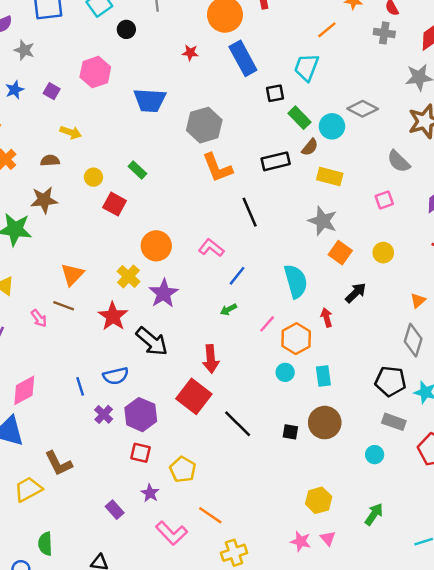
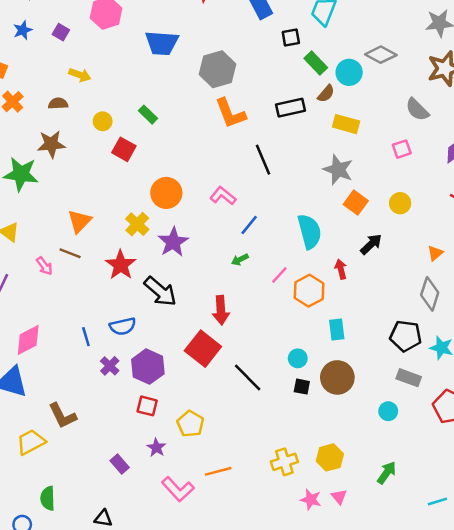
cyan circle: (285, 372) -> (298, 358), moved
orange line: (210, 515) -> (218, 471), turned -50
yellow cross: (234, 553) -> (284, 462), moved

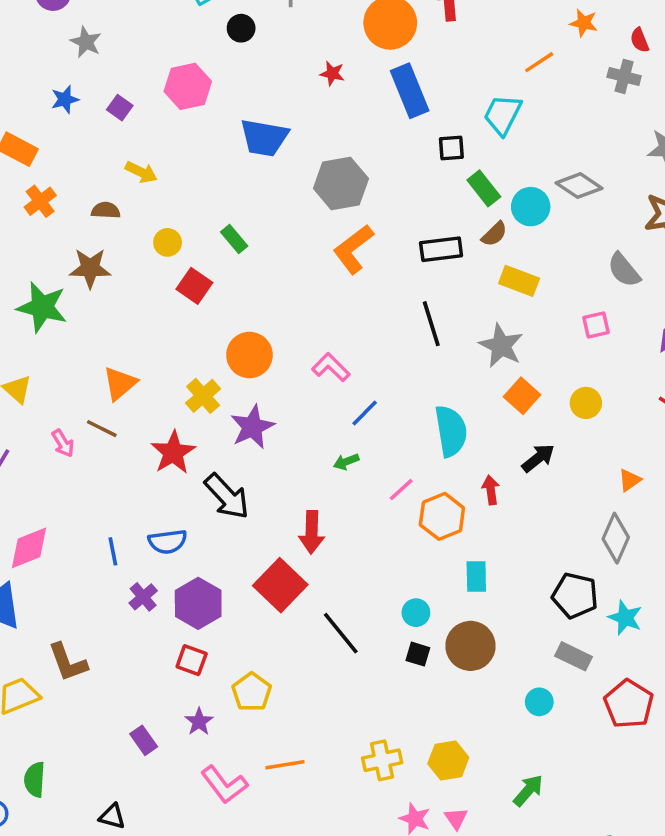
orange L-shape: (230, 113) -> (353, 249), turned 68
black line: (263, 160) -> (431, 324), moved

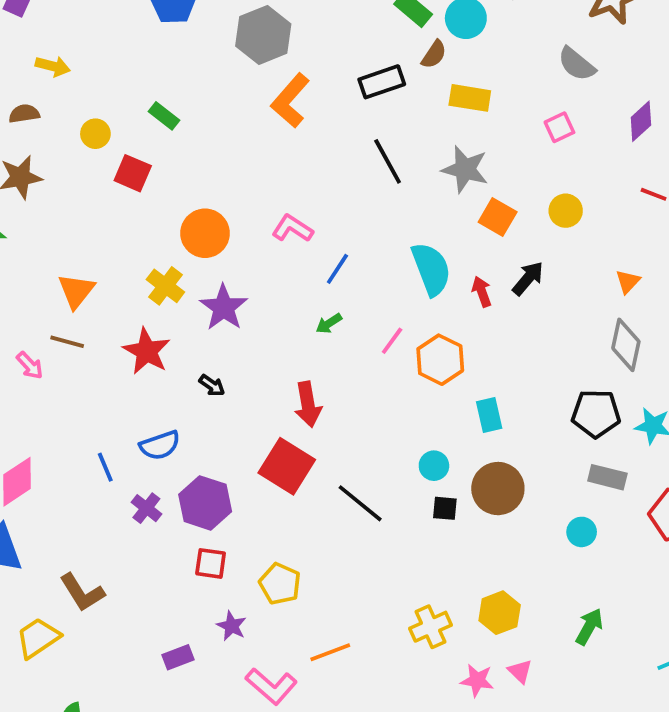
red arrow: (491, 490) -> (482, 292), moved
black arrow: (227, 496) -> (212, 385), size x0.5
purple rectangle: (144, 740) -> (178, 657), turned -64

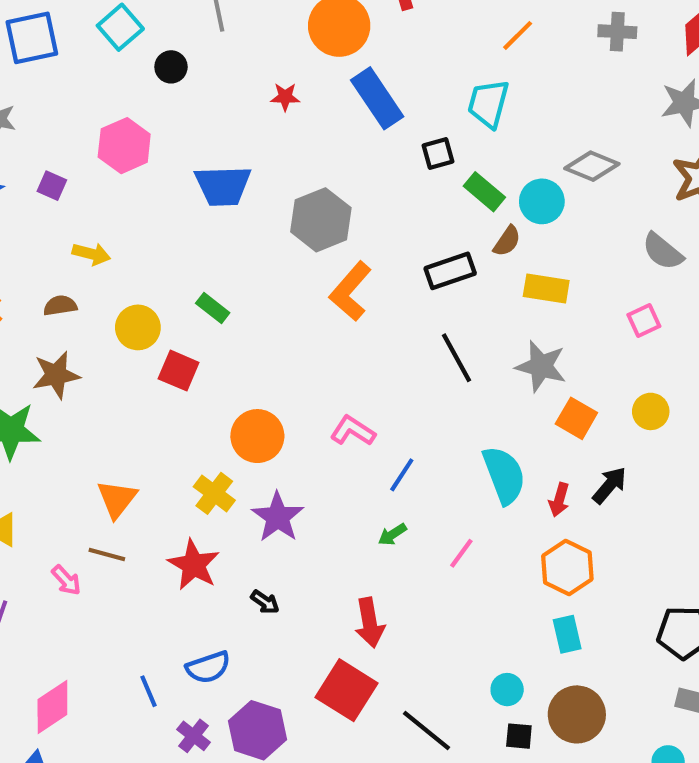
yellow circle: (95, 134) -> (138, 327), size x1.4
red arrow: (482, 292) -> (559, 500), turned -144
orange hexagon: (440, 360) -> (567, 568), moved

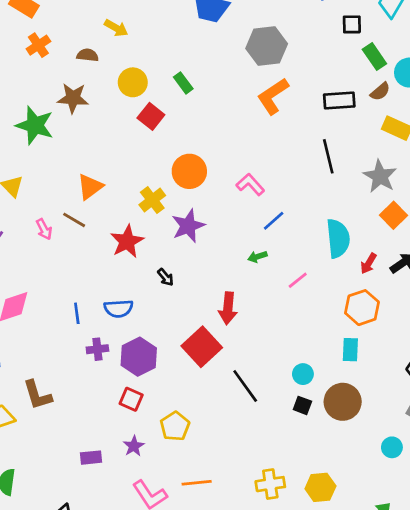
purple cross: (194, 736) -> (97, 349), turned 30

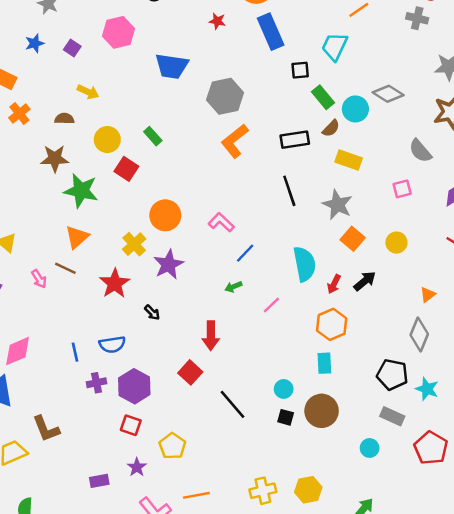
green star: (35, 125) -> (81, 191), moved
red square: (202, 347) -> (190, 372), size x0.7

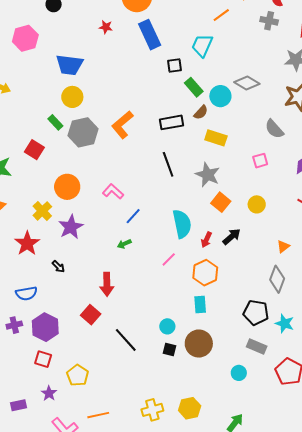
gray hexagon: (225, 96) -> (83, 132), moved
yellow circle: (107, 140) -> (72, 97), moved
pink line: (271, 305) -> (169, 259), moved

